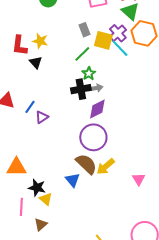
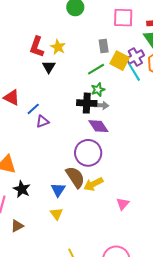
purple diamond: (97, 109) -> (98, 126), turned 70
yellow triangle: (46, 199) -> (56, 214), moved

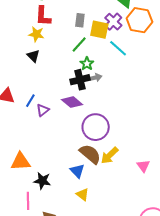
gray rectangle: (104, 46) -> (80, 20), turned 32
red L-shape: (37, 47) -> (43, 16), moved
cyan line: (134, 72) -> (118, 48), moved
purple diamond: (98, 126) -> (72, 102), moved

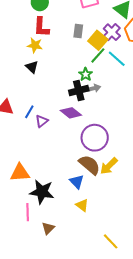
yellow square: (99, 30) -> (98, 40), turned 30
green line: (79, 45) -> (98, 55), moved
black star: (42, 181) -> (42, 192), size x1.4

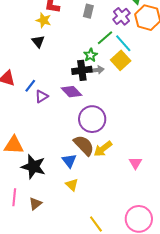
yellow square: (98, 40) -> (121, 60), moved
pink line: (28, 212) -> (14, 197), moved

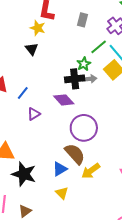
purple triangle: (42, 96) -> (34, 114), moved
yellow arrow: (103, 149) -> (91, 171), moved
blue triangle: (69, 161) -> (60, 169), turned 35

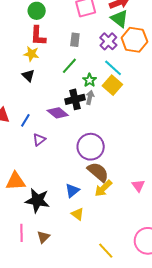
green line: (99, 47) -> (69, 66), moved
green star: (84, 64) -> (90, 80), moved
gray arrow: (90, 79) -> (90, 97), turned -64
purple diamond: (64, 100) -> (58, 113), moved
brown semicircle: (75, 154) -> (98, 172), moved

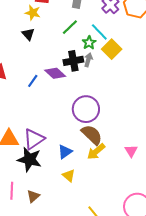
cyan line: (113, 68) -> (99, 32), moved
blue line: (25, 120) -> (33, 81), moved
purple triangle: (39, 140) -> (34, 139), moved, size x1.6

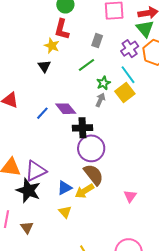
cyan line: (99, 32) -> (128, 75), moved
black cross: (73, 61) -> (82, 128), moved
yellow arrow: (96, 151) -> (84, 191), moved
brown triangle: (33, 196) -> (27, 227), turned -32

